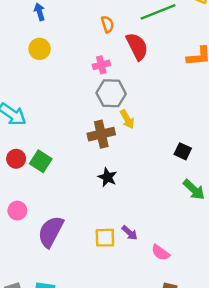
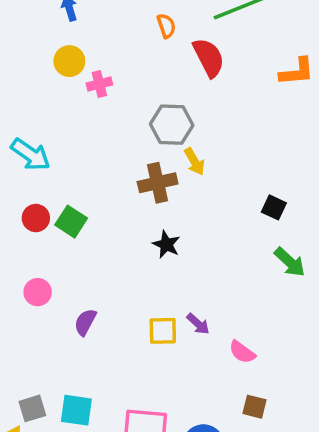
pink cross: (101, 65) -> (99, 84), moved
purple semicircle: (51, 232) -> (85, 322), size x0.6

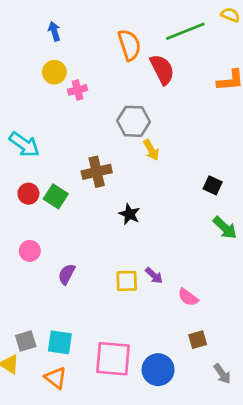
orange semicircle: (166, 26) -> (129, 45), size x1.6
brown cross: (158, 183) -> (97, 172), moved
brown square: (255, 407) -> (198, 340), turned -30

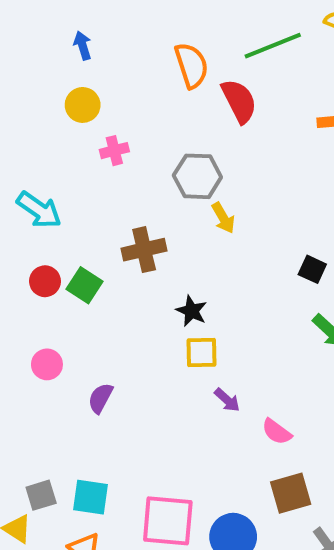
pink cross: (78, 90) -> (114, 151), moved
yellow square: (127, 281) -> (201, 353), moved
brown square: (198, 340) -> (291, 493), size x1.5

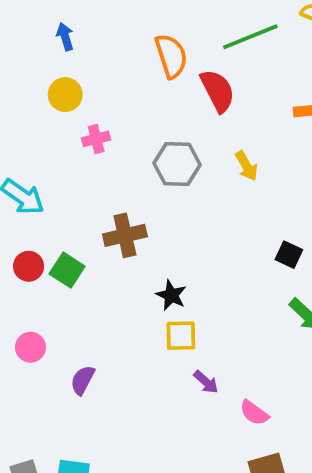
yellow arrow: (223, 218) -> (246, 166), moved

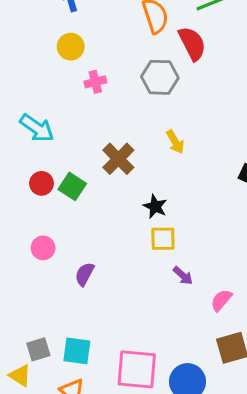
gray hexagon: (177, 164) -> (160, 77), moved
yellow arrow: (246, 166) -> (175, 142), moved
brown cross: (125, 235) -> (118, 159), turned -32
pink semicircle: (254, 413) -> (221, 300), turned 95

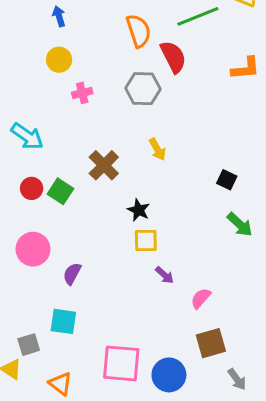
pink circle: (43, 248) -> (33, 249), size x1.5
cyan square: (77, 351) -> (63, 321), moved

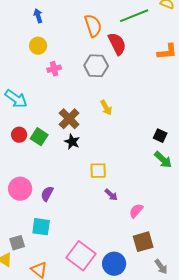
black square: (227, 180) -> (160, 136), moved
black star: (139, 210) -> (72, 142), moved
pink circle: (33, 249) -> (20, 189), moved
pink square: (121, 363) -> (81, 256), turned 32

